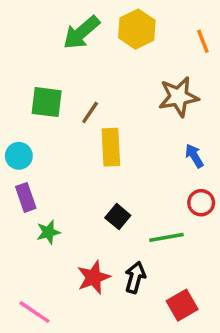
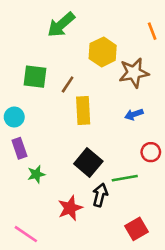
yellow hexagon: (137, 29) -> (103, 52), moved
blue arrow: (194, 156) -> (134, 114), moved, turned -78
black square: (118, 217) -> (88, 163), size x1.5
black arrow: (135, 277) -> (100, 195), moved

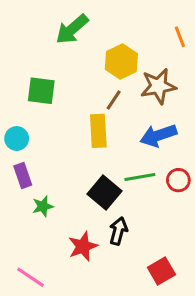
brown line: (68, 84) -> (114, 100), moved
blue arrow: (134, 114) -> (158, 135), size x1.6
green line: (125, 178) -> (140, 177), moved

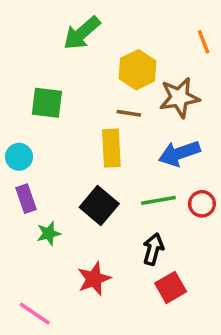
brown line: (114, 100) -> (129, 113), turned 65
black square: (104, 192) -> (99, 206), moved
black arrow: (118, 231) -> (153, 249), moved
red square: (161, 271) -> (171, 287), moved

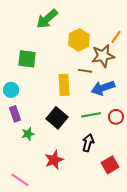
orange line: (204, 42) -> (116, 37), moved, turned 56
brown line: (129, 113) -> (85, 71), moved
red square: (171, 287) -> (110, 165), moved

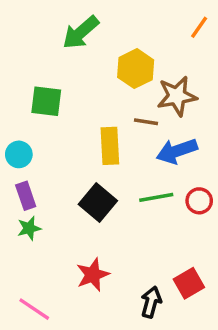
orange line: (116, 37) -> (199, 27), moved
green star: (28, 134) -> (29, 228), moved
black arrow: (88, 143) -> (151, 302), moved

